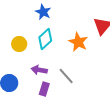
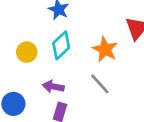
gray line: (66, 76) -> (100, 84), moved

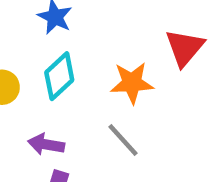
orange star: (105, 49) -> (132, 83), turned -30

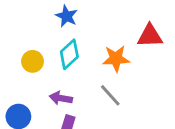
red triangle: (185, 48) -> (150, 36), turned 48

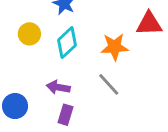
yellow circle: (33, 61) -> (29, 34), moved

